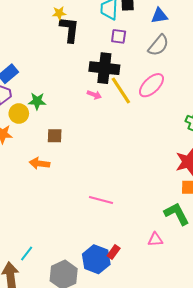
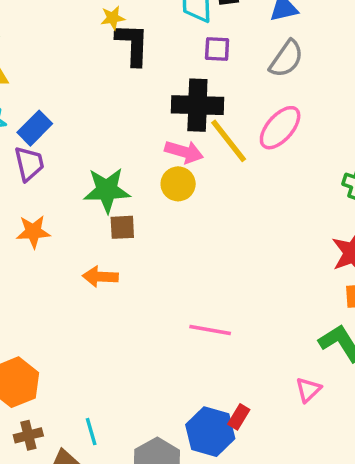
pink arrow: (94, 95) -> (184, 152), size x1.5
green star: (37, 101) -> (107, 190), moved, size x1.5
yellow circle: (19, 114) -> (178, 184), moved
pink triangle: (155, 239) -> (308, 390), turned -35
cyan line: (27, 253) -> (91, 432), turned -49

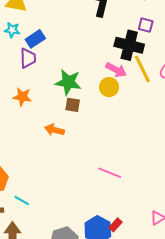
purple square: (217, 49) -> (146, 25), moved
cyan line: (91, 432) -> (22, 200), moved, turned -56

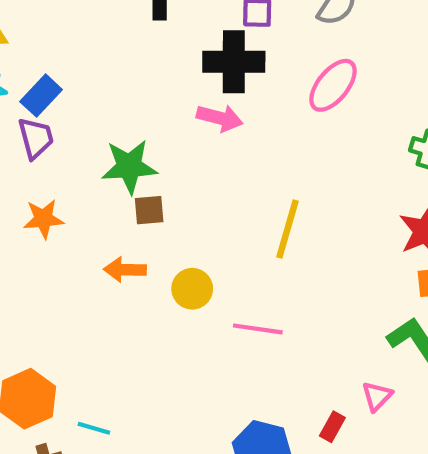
yellow line: (142, 69) -> (288, 229), moved, turned 56
yellow circle: (109, 87) -> (192, 289), moved
red rectangle: (116, 225) -> (332, 427), moved

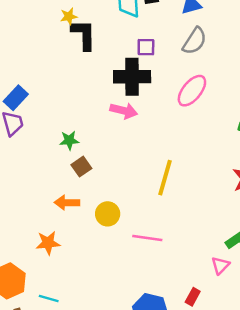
green star: (129, 167) -> (69, 140), size x0.6
brown square: (149, 210) -> (81, 167), turned -30
orange star: (43, 219) -> (48, 243), moved
pink triangle: (377, 396) -> (220, 265), moved

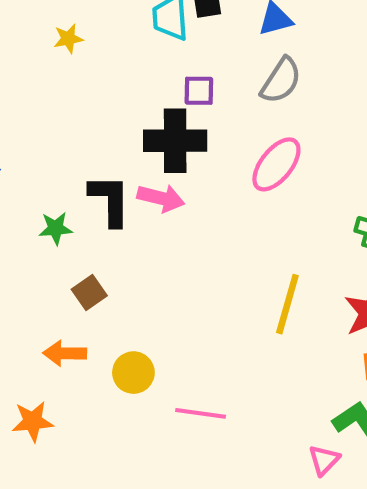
black L-shape: (84, 35) -> (110, 200), moved
green star: (69, 140) -> (56, 228), moved
yellow line: (165, 178) -> (287, 304), moved

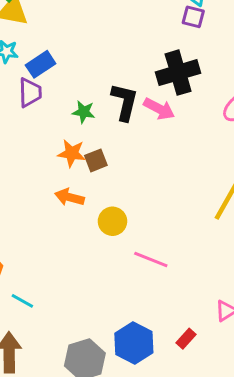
purple square: (199, 91) -> (193, 17), moved
black cross: (175, 141) -> (178, 73), turned -30
orange star: (33, 421) -> (72, 153), moved

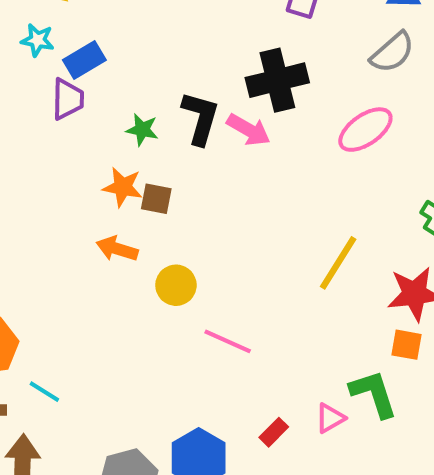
brown square: (96, 160) -> (156, 199), turned 30
red rectangle: (186, 339) -> (274, 432), moved

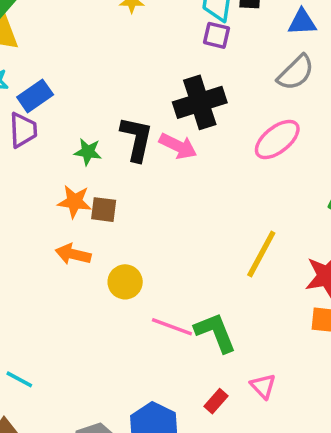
green L-shape: (374, 394) -> (215, 332), moved
pink triangle: (330, 418) -> (263, 386), turned -40

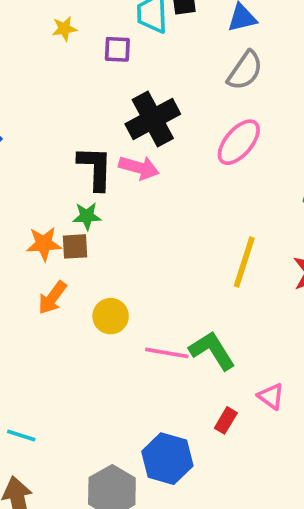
purple square: (217, 35) -> (117, 49), moved
green star: (88, 152) -> (87, 216), moved
orange arrow: (73, 254) -> (52, 298), turned -56

